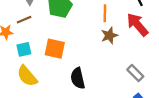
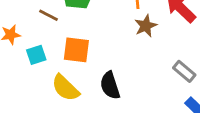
brown line: (24, 20) -> (49, 15), moved, turned 56
yellow semicircle: (27, 76) -> (65, 88), moved

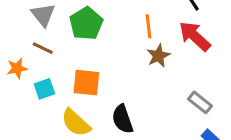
brown line: (49, 15) -> (43, 48), moved

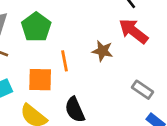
orange line: (149, 26) -> (65, 61), moved
brown star: (158, 56) -> (102, 51), turned -30

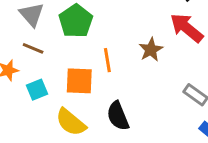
brown star: (102, 51) -> (151, 50), turned 30

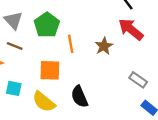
orange line: (107, 60) -> (71, 44), moved
cyan square: (37, 90) -> (14, 88), moved, turned 35

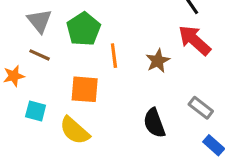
black semicircle: (79, 97) -> (154, 123), moved

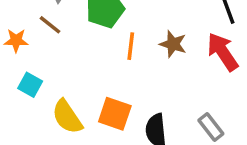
brown star: (158, 61) -> (173, 44), moved, turned 30
orange square: (85, 89) -> (115, 114), moved

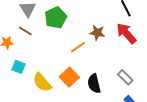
orange line: (131, 46) -> (78, 47), moved, turned 56
orange square: (115, 114) -> (69, 77), turned 36

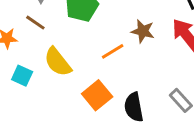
yellow semicircle: (42, 82) -> (58, 62), moved

